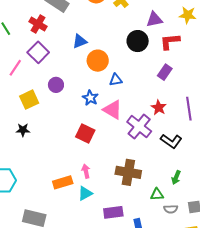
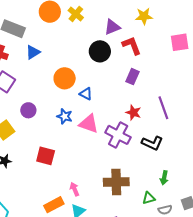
blue triangle: (80, 41) -> (33, 52), moved
red L-shape: (170, 41) -> (132, 46), turned 85
blue triangle: (116, 80) -> (86, 94), turned 48
red square: (85, 134) -> (46, 156), moved

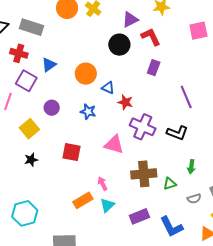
blue triangle: (33, 52) -> (49, 65), moved
red star: (133, 113) -> (125, 102), moved
pink triangle: (89, 124) -> (114, 144), moved
green triangle: (149, 198) -> (170, 184), moved

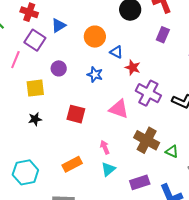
yellow square: (29, 129) -> (35, 88), turned 30
brown cross: (144, 174) -> (147, 140), turned 30
green triangle: (170, 184) -> (172, 152), turned 40
orange rectangle: (83, 200) -> (72, 164), moved

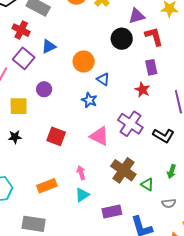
purple rectangle: (163, 35) -> (151, 67), turned -42
red star: (133, 68) -> (142, 90), moved
blue star: (95, 75) -> (89, 100), moved

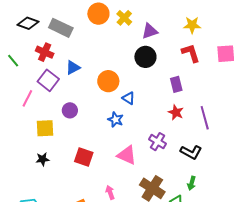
purple triangle: (137, 16) -> (150, 31), moved
red L-shape: (154, 36) -> (191, 53), moved
red star: (142, 90) -> (176, 112), moved
purple cross: (130, 124) -> (158, 142), size x0.7
green arrow: (172, 171) -> (192, 183), moved

